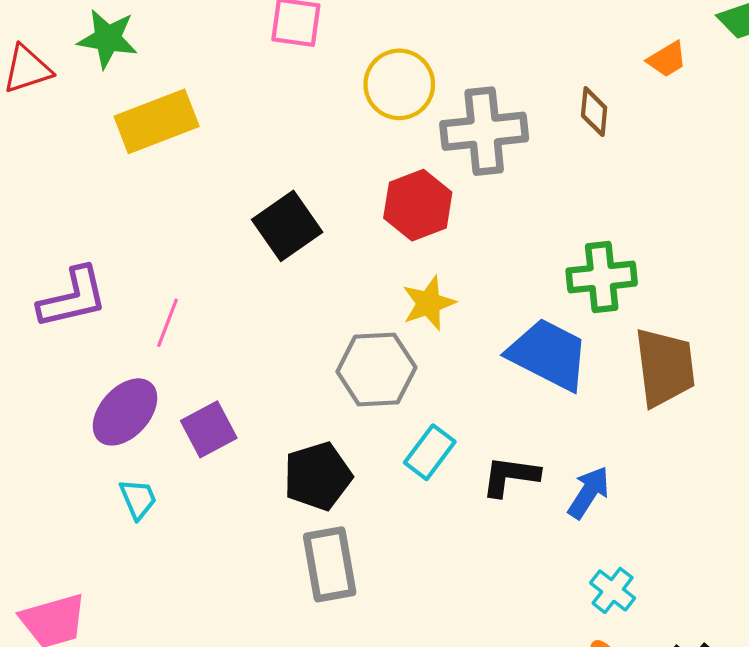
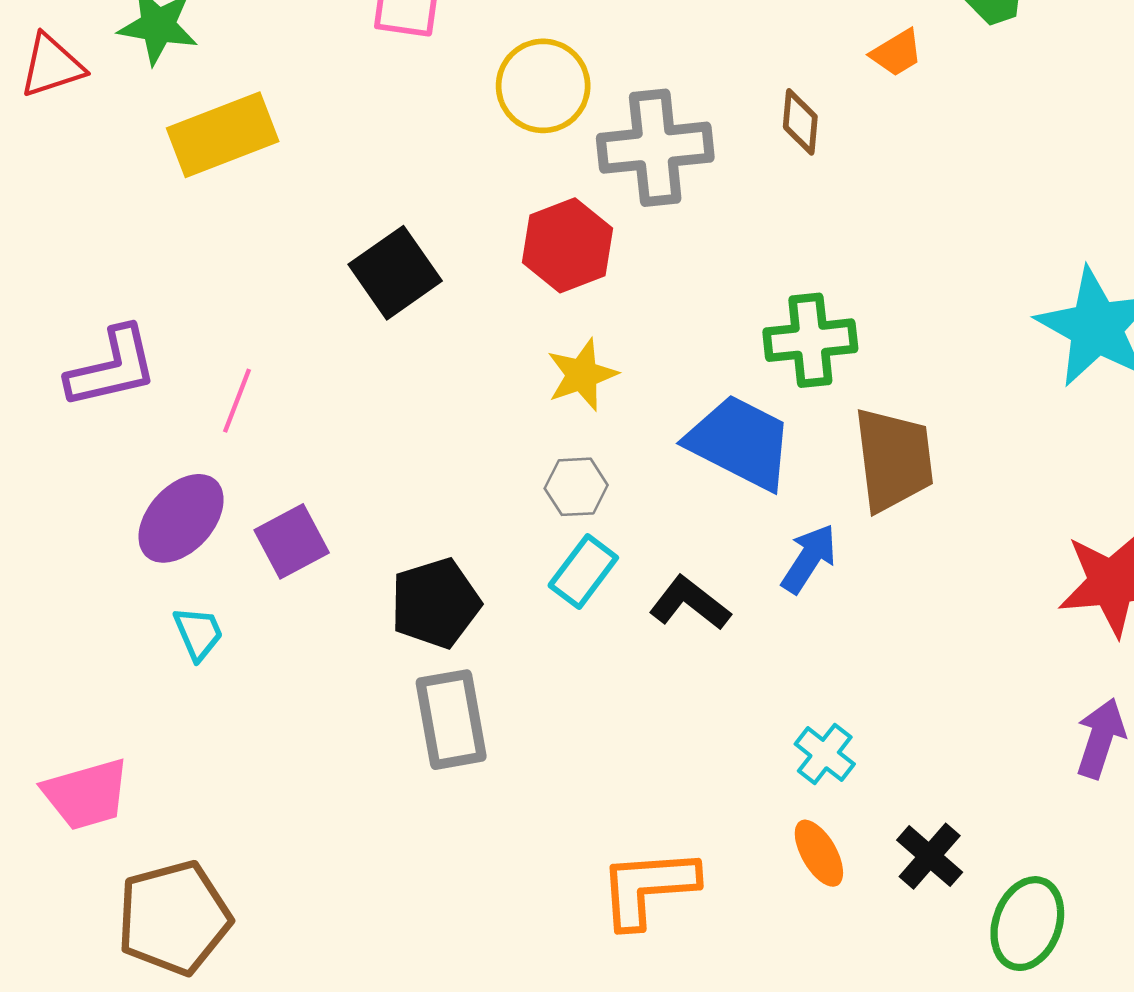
gray hexagon: (376, 370) -> (576, 487), moved, size x0.6
black L-shape: (510, 476) -> (690, 603), turned 30
blue arrow: (589, 493) -> (809, 559), moved

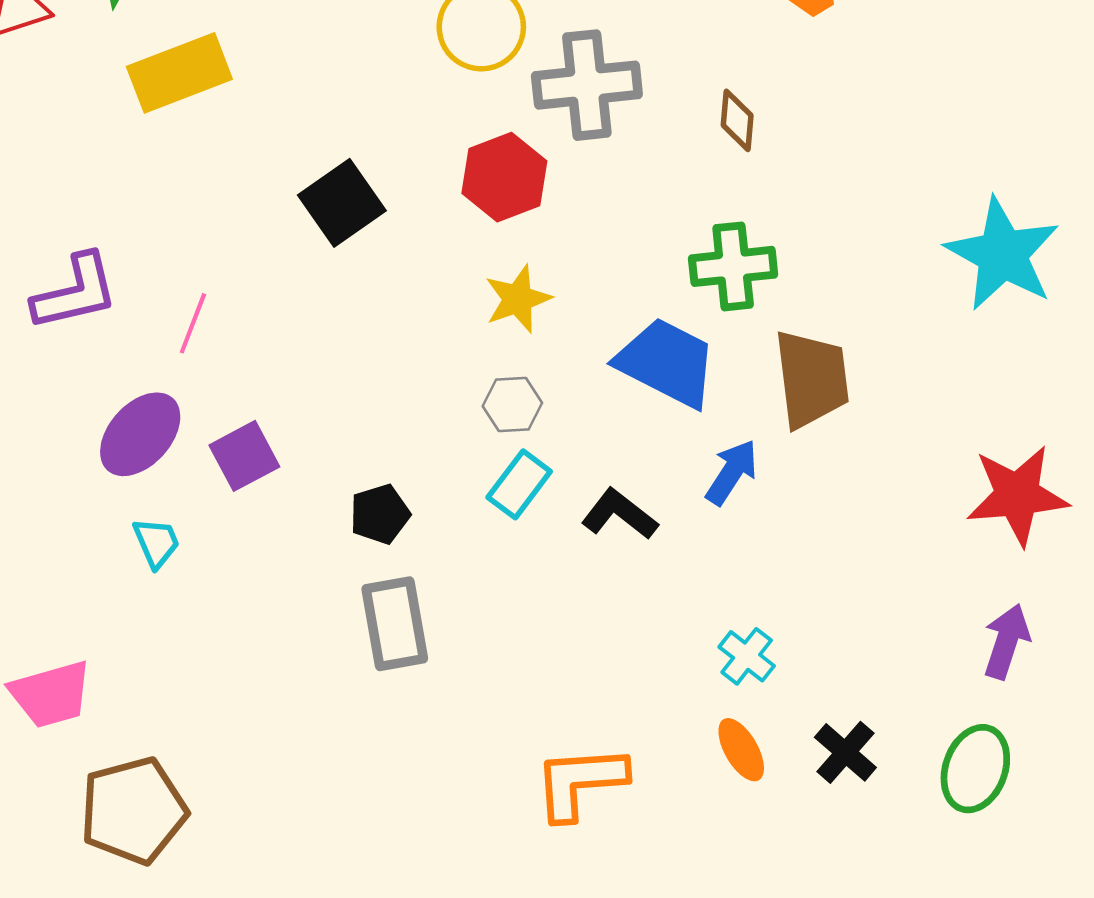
brown diamond: (800, 122) -> (737, 120), moved
black pentagon: (435, 603) -> (380, 514), size x0.7
green ellipse: (1027, 924) -> (975, 769), moved

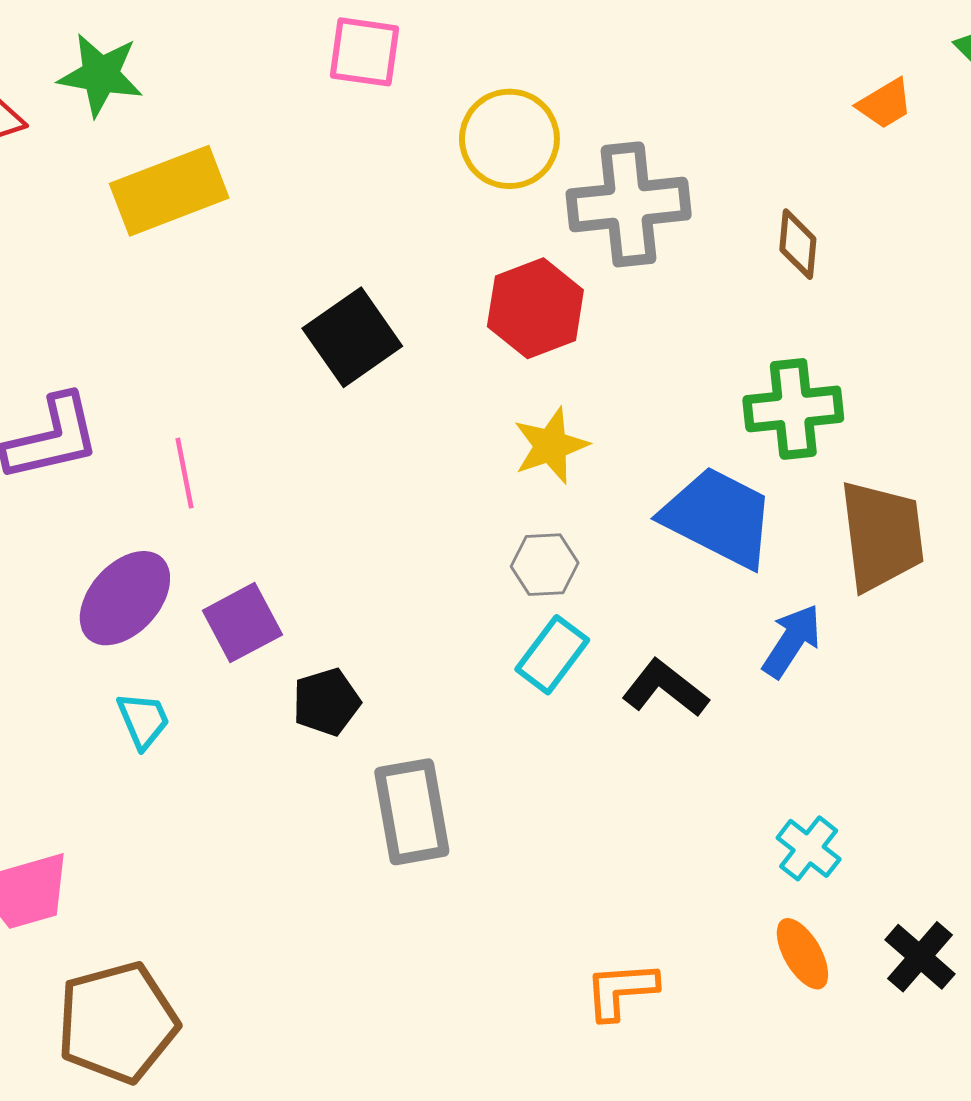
pink line: (193, 323) -> (184, 473), turned -32
black pentagon: (380, 514) -> (326, 702), moved
orange L-shape: (580, 782) -> (621, 990), size x0.7

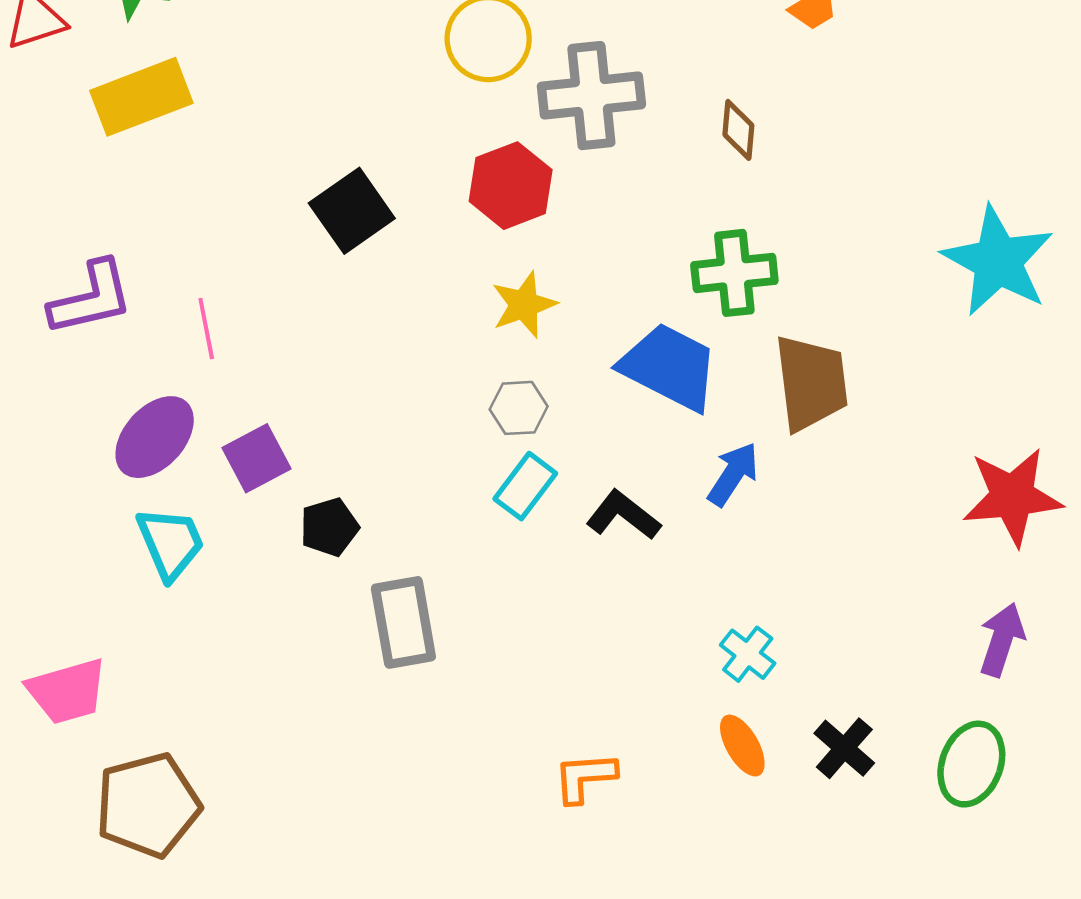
yellow rectangle: (169, 191) -> (141, 97), moved
cyan trapezoid: (143, 720) -> (170, 543), size x1.5

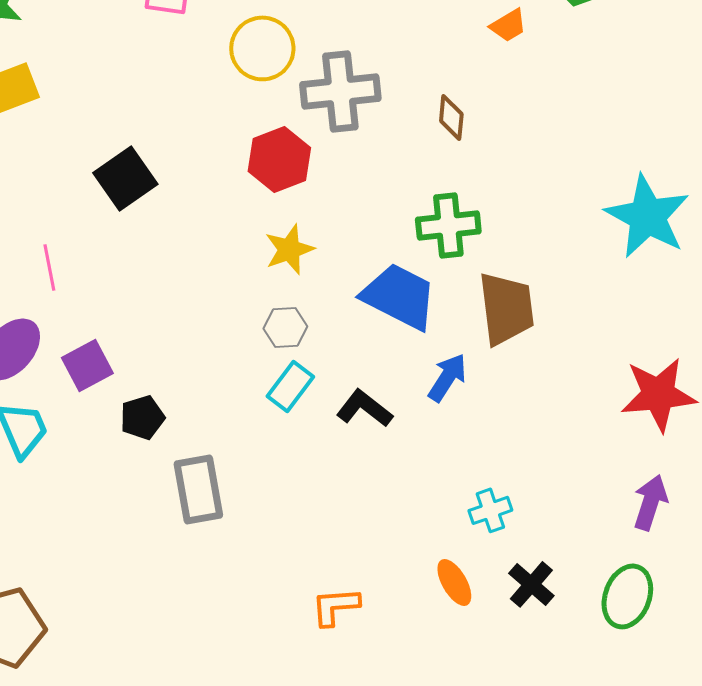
black square: (352, 211) -> (125, 178), moved
cyan cross: (748, 654) -> (490, 510), moved, turned 33

